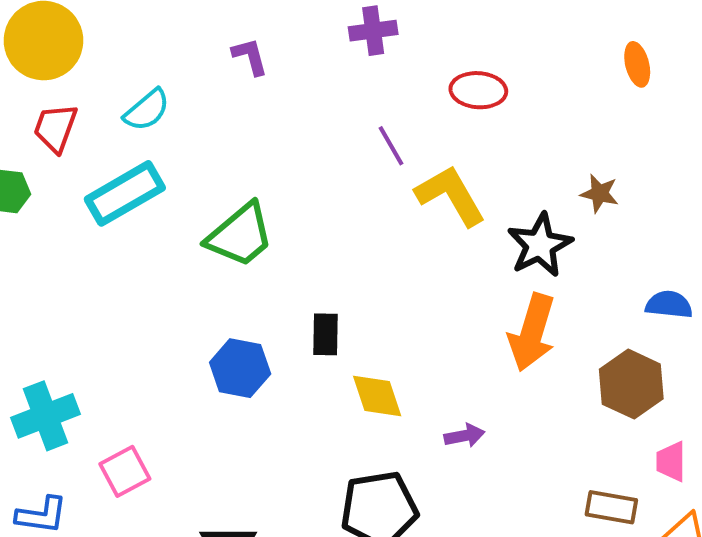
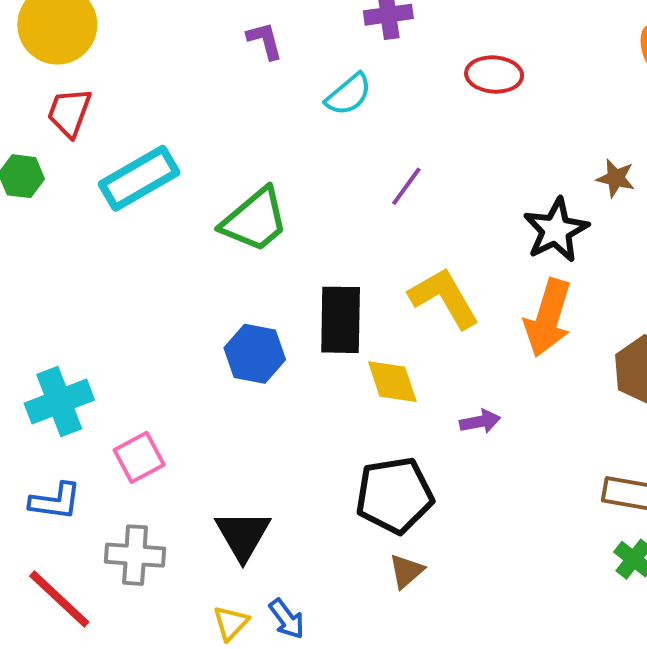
cyan semicircle: (147, 110) -> (348, 94), moved
purple line: (391, 146) -> (406, 186), moved, turned 66
yellow L-shape: (451, 195) -> (444, 298), moved
black rectangle: (325, 334) -> (341, 320), size x1.6

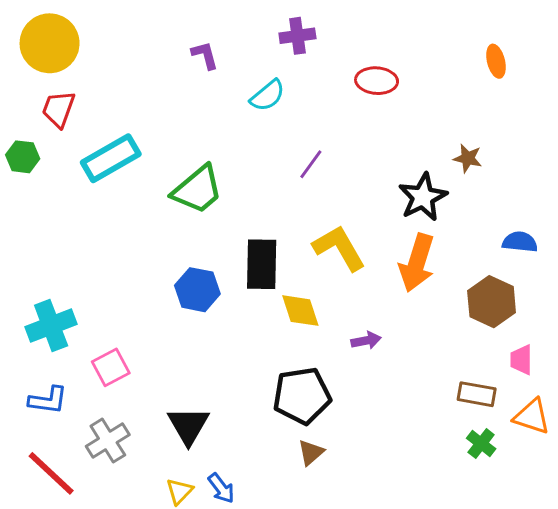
gray cross: (135, 555) -> (108, 440), turned -36

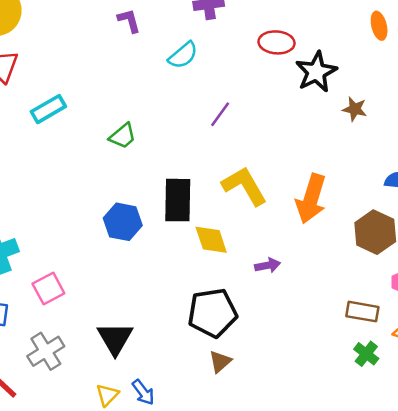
cyan rectangle: (111, 158) -> (48, 109), size x0.7
green trapezoid: (197, 190) -> (123, 136), size x0.6
black star: (423, 197) -> (316, 72), moved

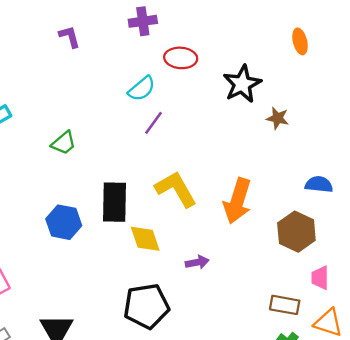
red ellipse: (277, 42) -> (181, 58), moved
cyan semicircle: (183, 55) -> (142, 89), moved

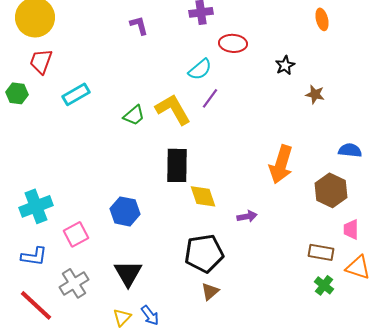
orange ellipse: (300, 41) -> (322, 19), moved
black star: (242, 84) -> (285, 65), size x0.6
yellow L-shape: (176, 189) -> (173, 109), moved
blue hexagon: (64, 222) -> (125, 211), moved

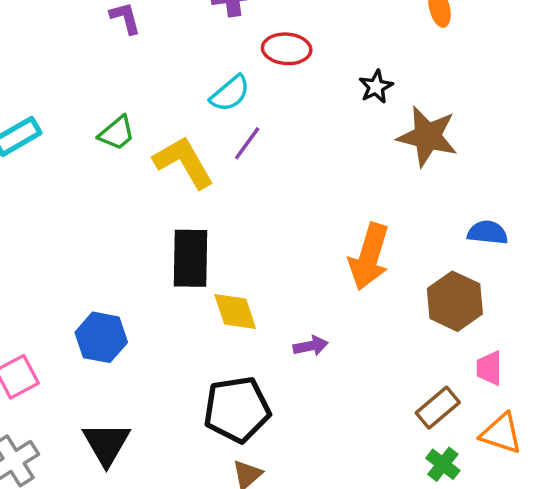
brown star: (315, 94) -> (427, 136), size x1.8
green trapezoid: (134, 115) -> (117, 133), moved
brown rectangle: (321, 252) -> (438, 408), turned -50

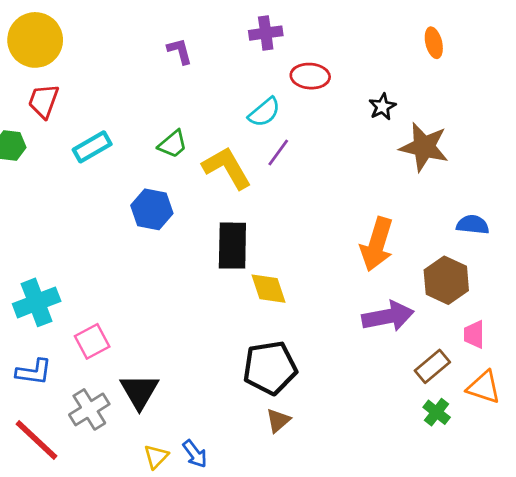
blue hexagon: (101, 337) -> (152, 209), moved
purple arrow: (311, 346) -> (388, 316), moved, size x1.8
black triangle: (106, 444) -> (139, 391), moved

